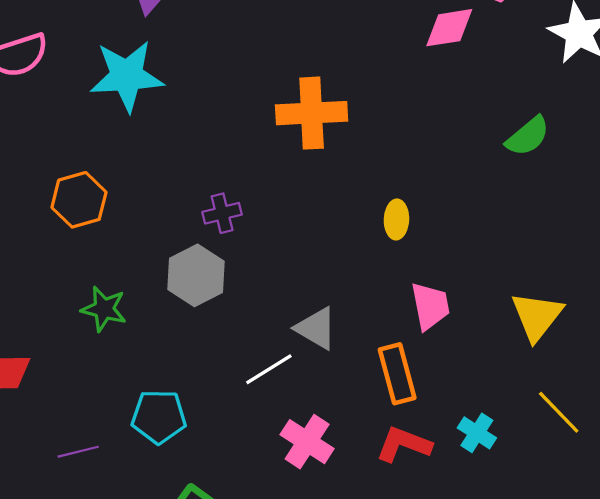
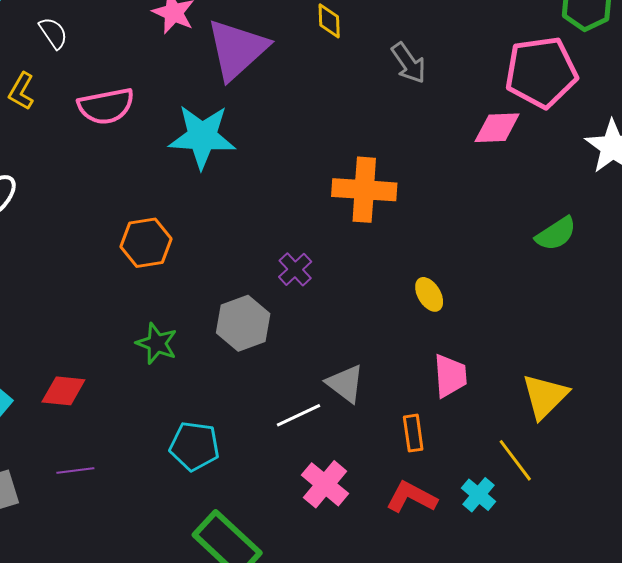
purple cross: (222, 213) -> (295, 269), moved, turned -36
yellow ellipse: (396, 219) -> (429, 294), turned -40
orange rectangle: (397, 374) -> (413, 433), size x0.7
yellow line: (559, 412) -> (515, 460), moved
purple line: (78, 452) -> (75, 470), moved

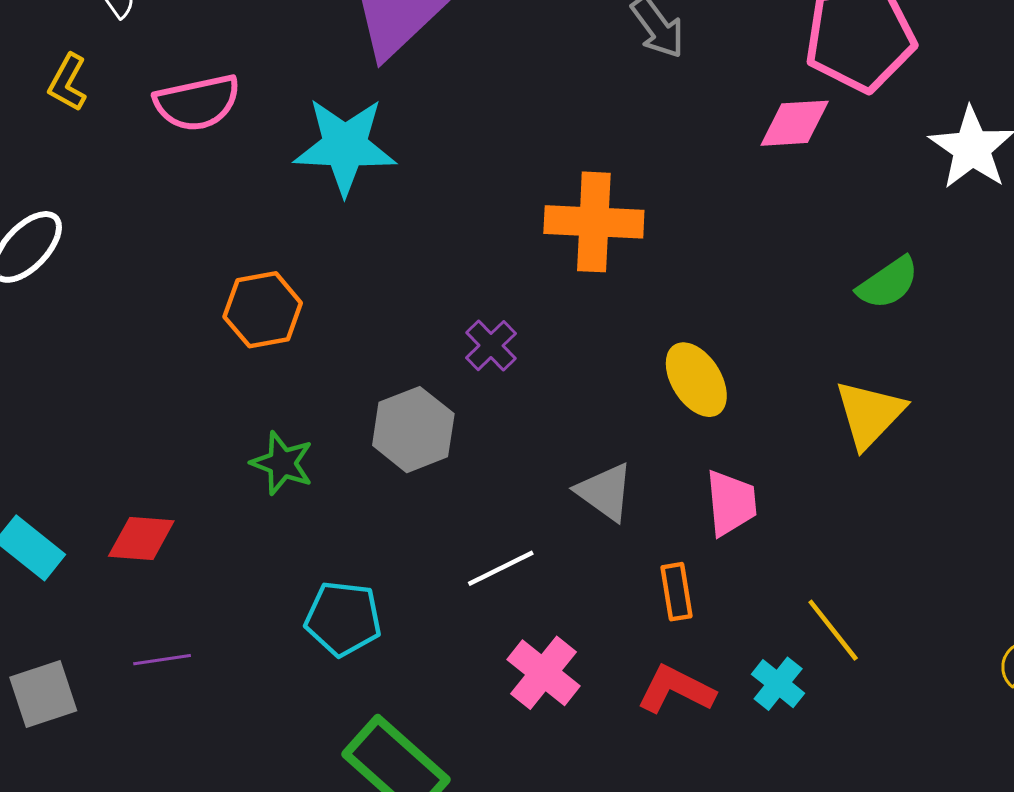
yellow ellipse: (429, 294) -> (696, 380), size x1.4
gray triangle: (345, 384) -> (605, 492), moved
yellow triangle: (545, 396) -> (870, 414), moved

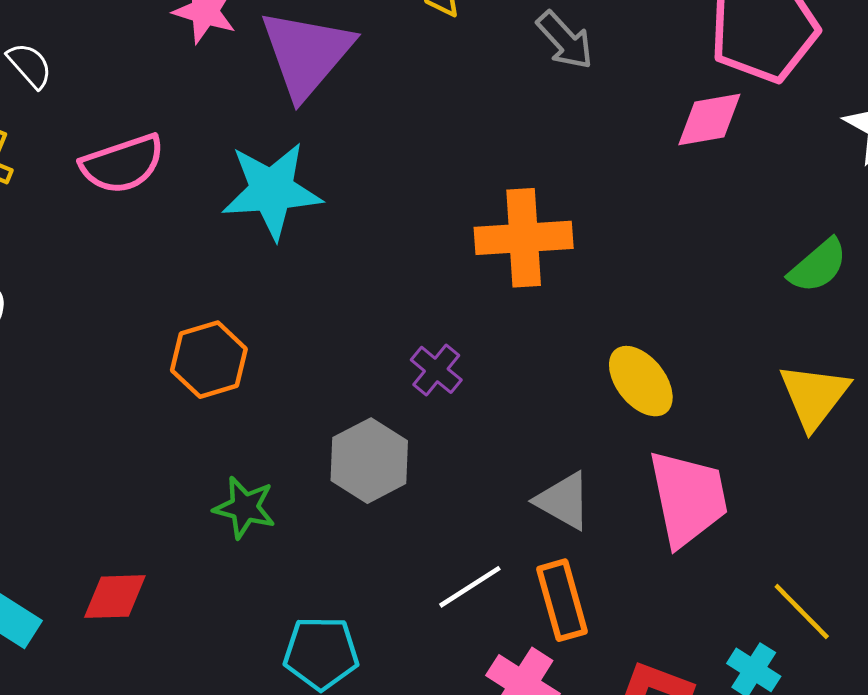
pink trapezoid: (731, 503) -> (688, 498), size x1.5
orange rectangle: (676, 592) -> (562, 600), moved, size x1.4

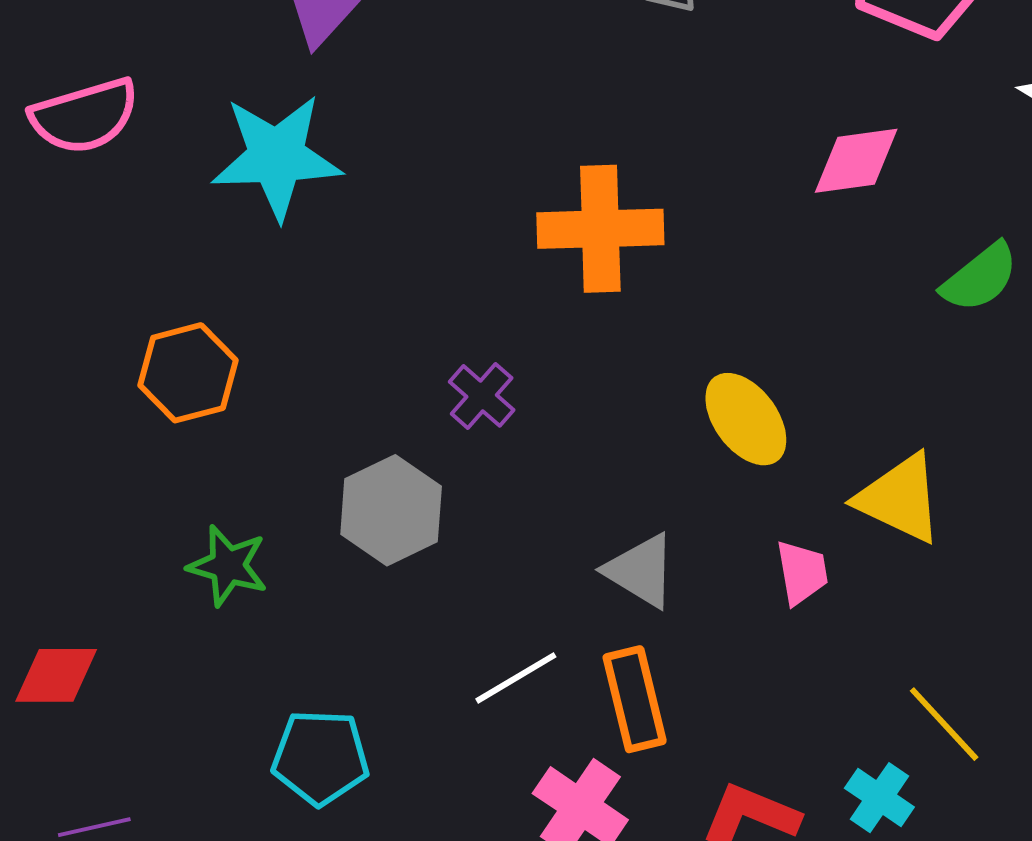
pink diamond: (709, 120) -> (856, 161), moved
yellow triangle: (814, 396) -> (900, 498), moved, turned -44
pink trapezoid: (688, 498) -> (802, 572), size x0.5

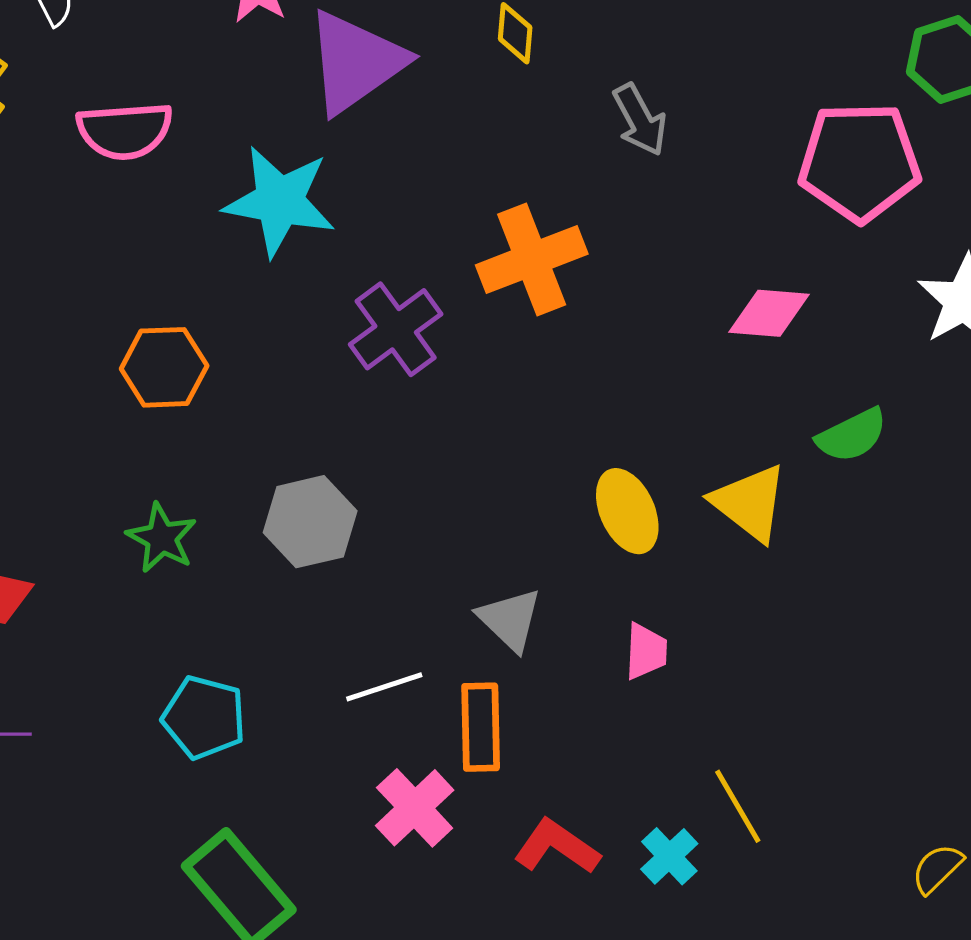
orange cross: (600, 229) -> (532, 260), moved, turned -32
purple cross: (482, 396) -> (396, 329), moved, size x1.6
yellow triangle: (900, 498) -> (750, 503), moved

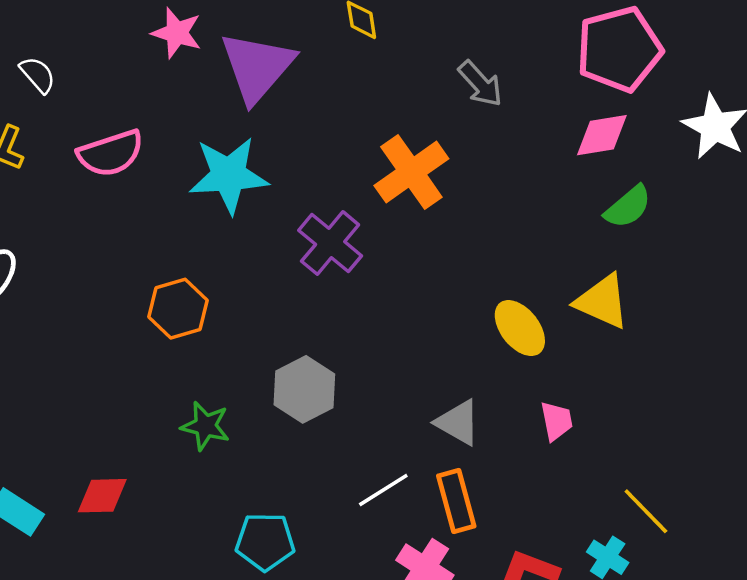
gray arrow: (640, 120) -> (480, 84), moved
pink diamond: (769, 313) -> (602, 135), moved
green semicircle: (852, 435) -> (628, 207), moved

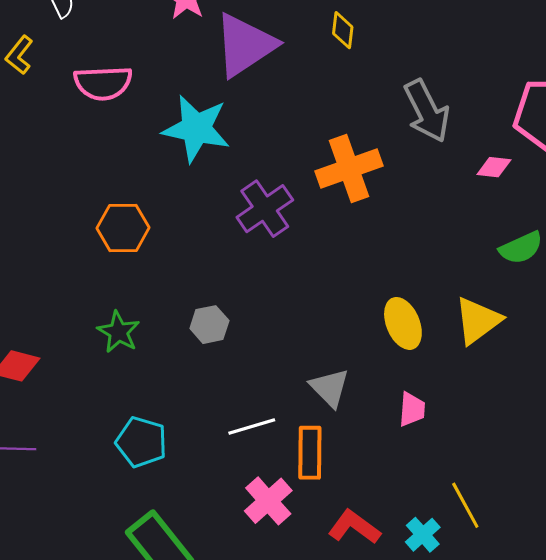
gray arrow: (480, 84) -> (427, 111), size x1.4
pink diamond: (602, 135) -> (494, 167), moved, size x0.7
yellow triangle: (602, 301) -> (478, 320), turned 44
gray hexagon: (304, 389) -> (209, 325), size x0.7

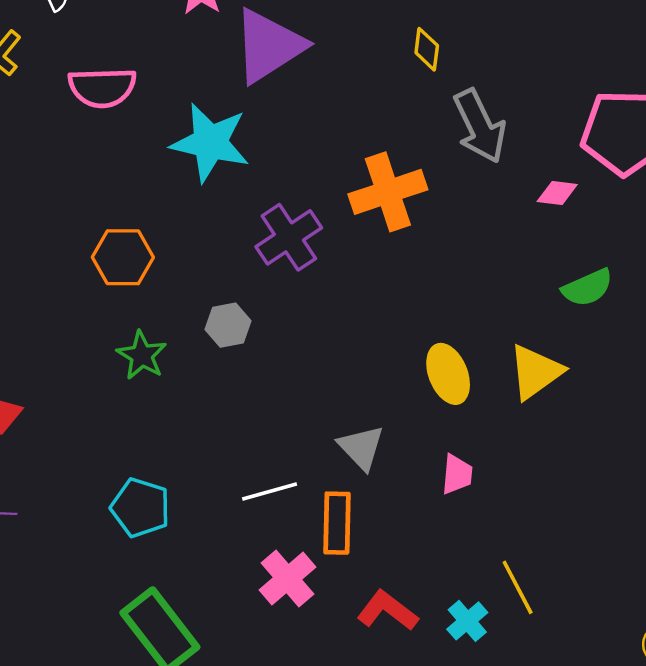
yellow diamond: (343, 30) -> (427, 49), moved
gray hexagon: (209, 325) -> (228, 325), moved
green star: (119, 332) -> (142, 355), moved

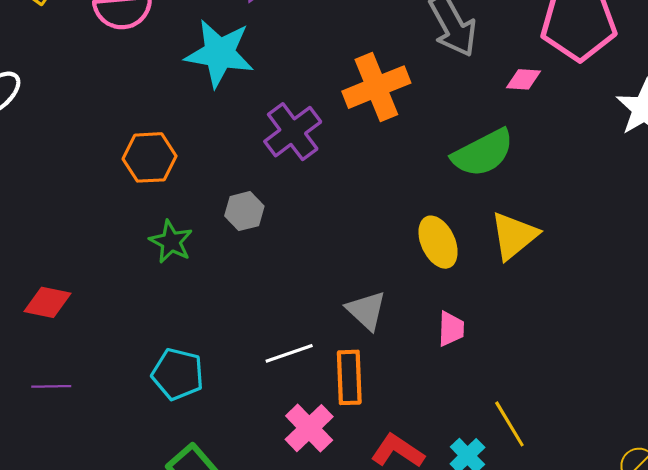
green semicircle: (587, 288) -> (483, 153), moved, size x1.4

